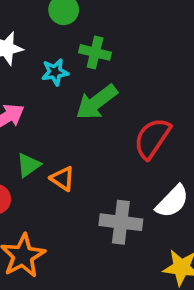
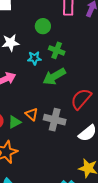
green triangle: (28, 165) -> (14, 122), moved
gray cross: (121, 222) -> (55, 120), moved

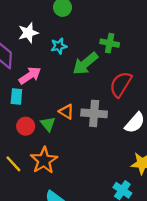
green cross: (57, 50) -> (110, 43), moved
green triangle: (14, 122) -> (48, 124), turned -32

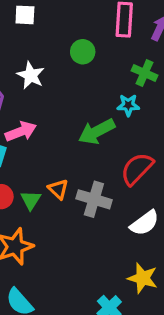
white star: (28, 33) -> (31, 75), turned 30
green cross: (110, 43) -> (145, 73), moved
cyan star: (59, 46) -> (128, 105), moved

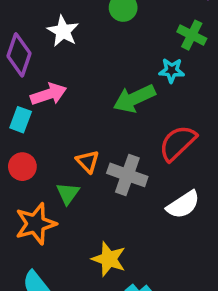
green triangle: (31, 200) -> (68, 193), moved
yellow star: (143, 278) -> (109, 259), moved

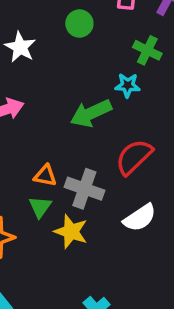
orange triangle: (88, 161) -> (45, 176), turned -35
green triangle: (68, 193) -> (40, 207), moved
yellow star: (109, 259) -> (71, 232), moved

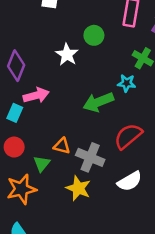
white star: (20, 47) -> (67, 54), moved
green triangle: (40, 207) -> (42, 164), moved

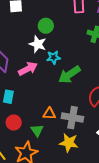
green circle: (94, 35) -> (46, 26), moved
cyan star: (127, 83) -> (53, 57), moved
pink arrow: (36, 95) -> (28, 69), moved

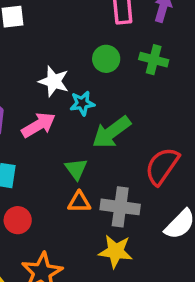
green circle: (46, 26) -> (106, 59), moved
green triangle: (37, 130) -> (76, 169), moved

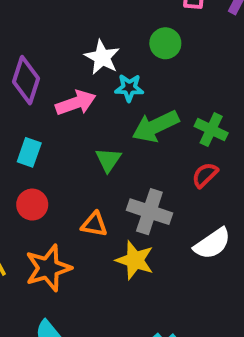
green cross: (154, 60) -> (211, 130), moved
red semicircle: (162, 166) -> (205, 175), size x0.6
orange triangle: (79, 202) -> (94, 224), moved

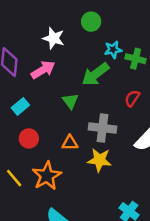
cyan star: (129, 88) -> (113, 50), moved
green cross: (211, 130) -> (136, 59), moved
cyan rectangle: (29, 152) -> (20, 106), turned 42

